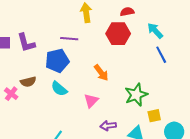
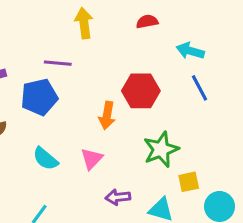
cyan arrow: (155, 31) -> (190, 51), turned -30
red hexagon: (118, 34) -> (141, 91), moved
orange arrow: (101, 73) -> (107, 116), turned 48
cyan semicircle: (59, 89) -> (45, 159), moved

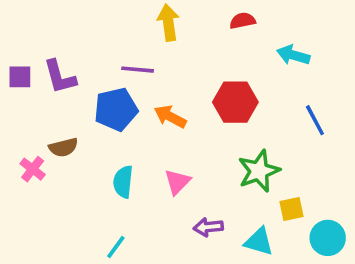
blue line: (199, 88) -> (315, 120), moved
orange arrow: (107, 116) -> (170, 117), moved, turned 108
cyan semicircle: (45, 159) -> (123, 182), turned 56

